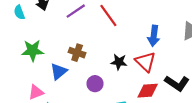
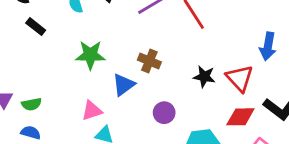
blue arrow: (154, 36) -> (268, 46), moved
purple circle: (95, 84) -> (164, 113), moved

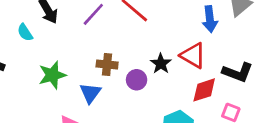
black star: (204, 77) -> (161, 64), turned -30
purple circle: (164, 113) -> (137, 80), moved

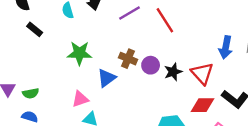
purple circle: (137, 80) -> (151, 65), moved

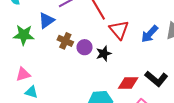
blue arrow: (226, 47) -> (150, 34), turned 30
red triangle: (202, 73) -> (119, 30), moved
blue triangle: (107, 78) -> (46, 21), moved

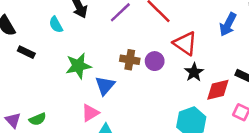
blue triangle: (46, 21) -> (105, 86), moved
red triangle: (119, 30) -> (185, 43), moved
black star: (104, 54) -> (194, 72), moved

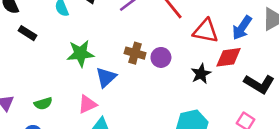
red triangle: (185, 43) -> (206, 31), moved, turned -30
red diamond: (218, 90) -> (229, 57), moved
green semicircle: (38, 119) -> (43, 103), moved

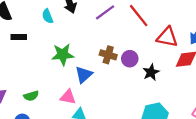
black rectangle: (28, 33) -> (19, 37), turned -32
black star: (201, 74) -> (151, 72), moved
pink triangle: (87, 104) -> (68, 97), turned 35

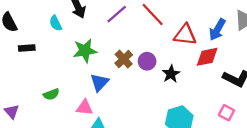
green star: (63, 55) -> (85, 51), moved
brown cross: (108, 55) -> (124, 59), turned 35
green semicircle: (31, 96) -> (51, 94), moved

